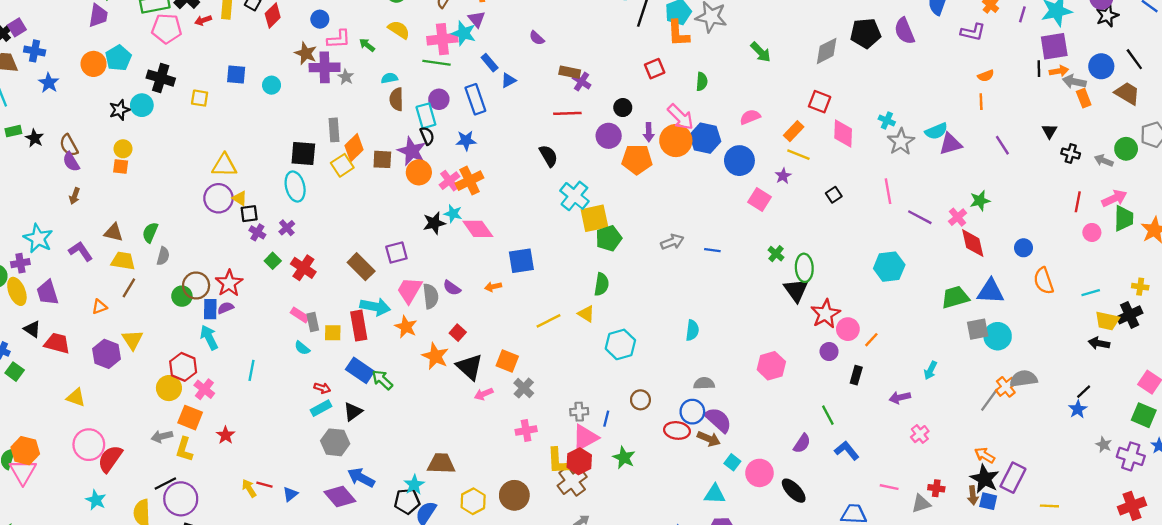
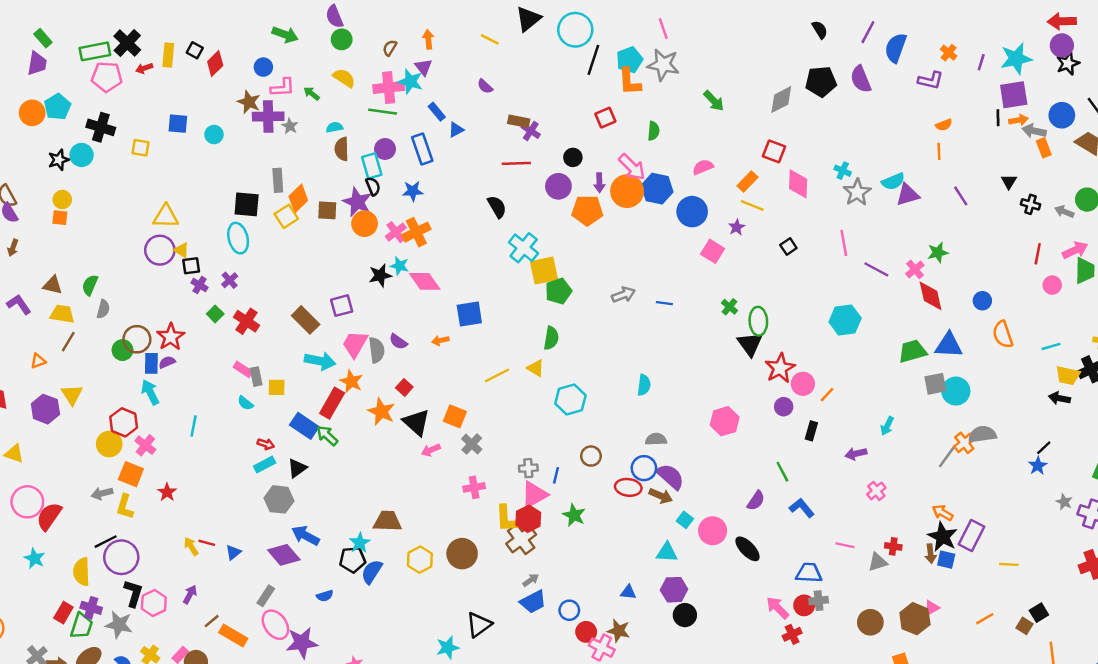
red rectangle: (359, 326) -> (332, 403), moved, turned 40

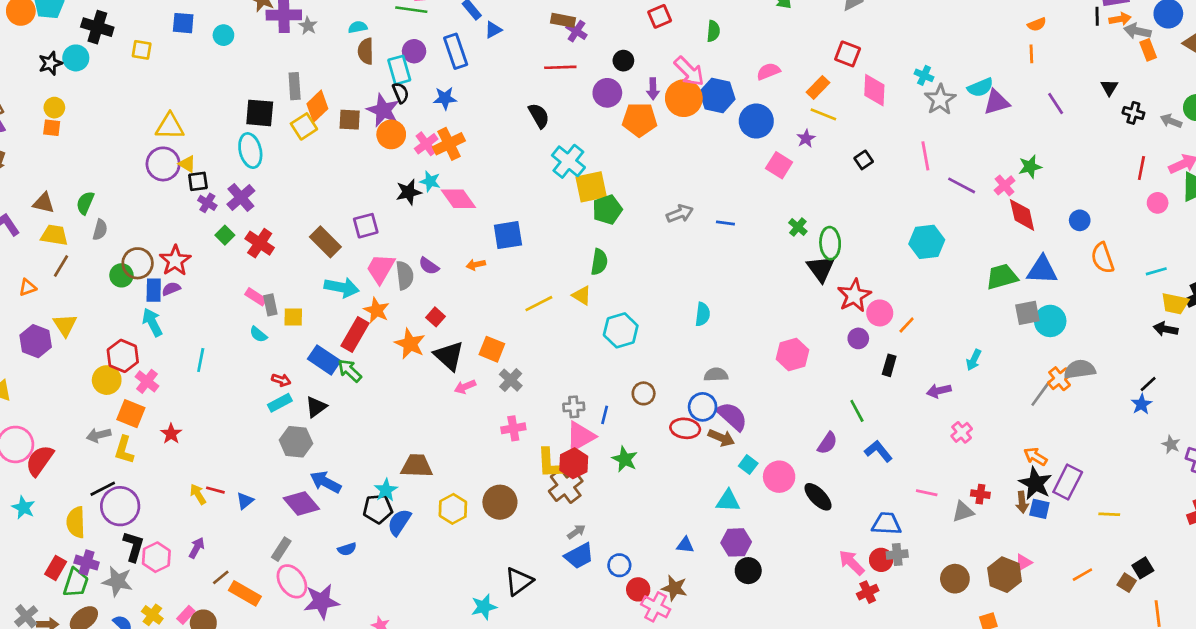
purple cross: (230, 280) -> (241, 198), size x1.5

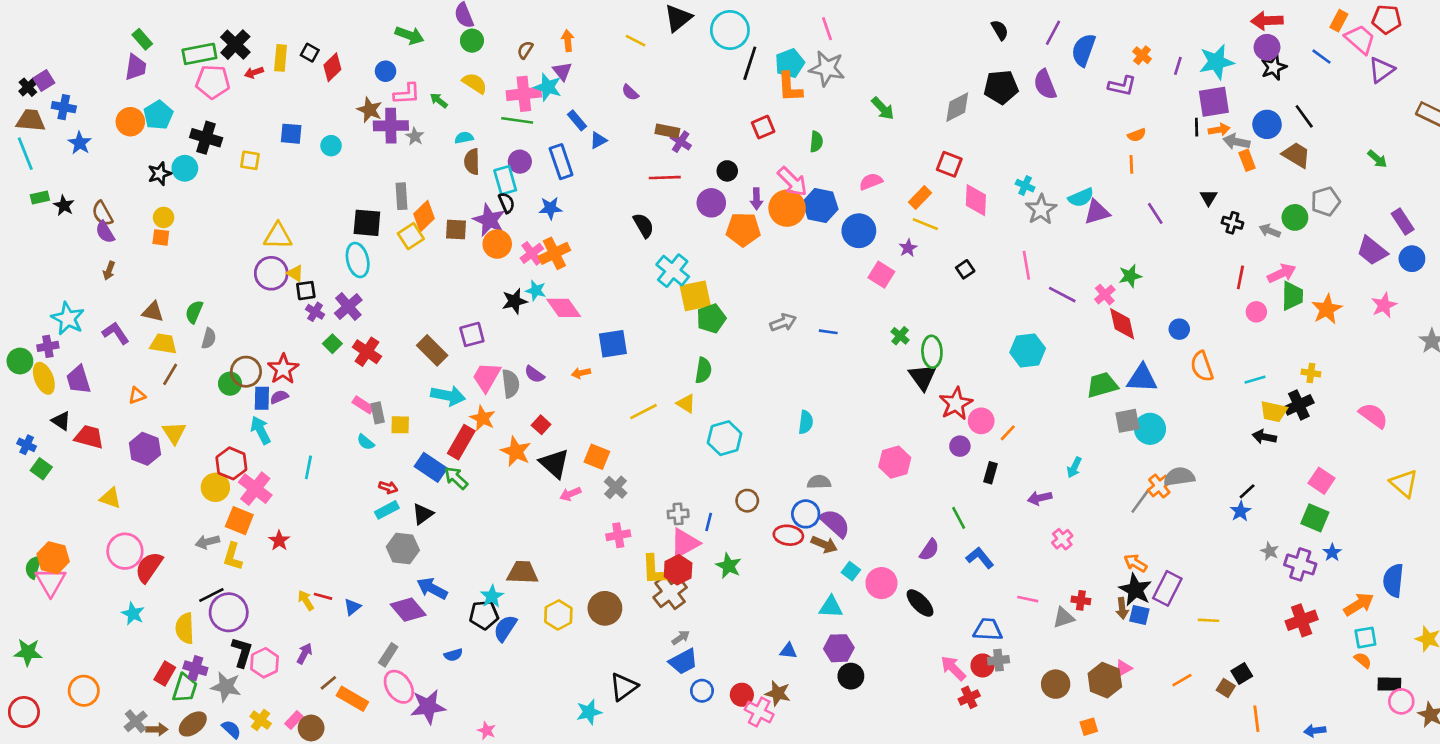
pink cross: (147, 381) -> (255, 489), size x1.4
blue circle: (619, 565) -> (702, 691), moved

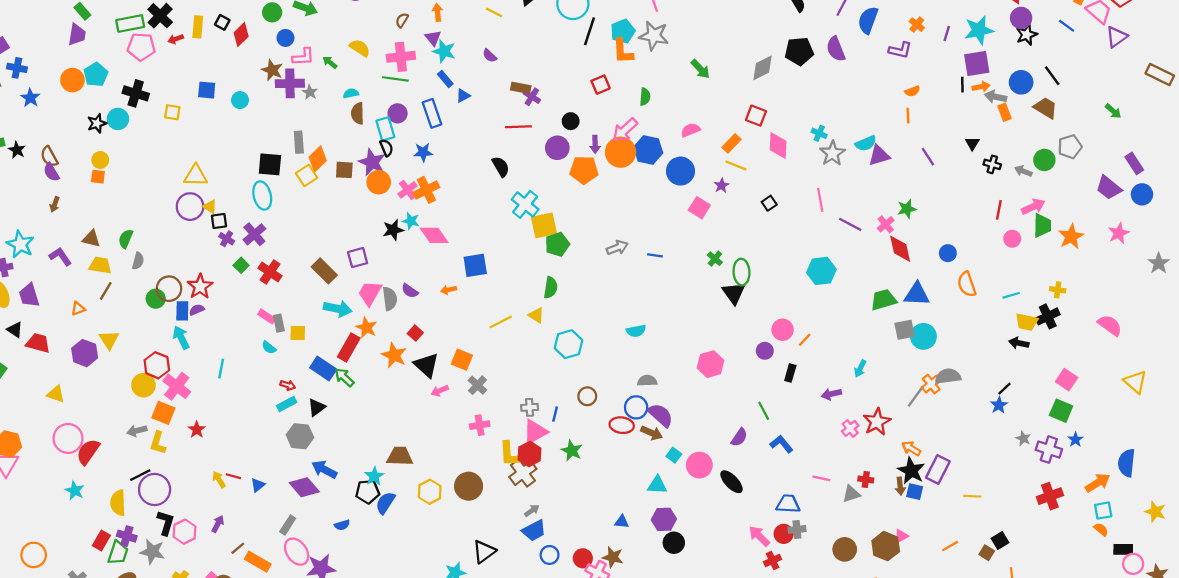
green circle: (472, 41) -> (272, 12), moved
cyan star: (548, 87) -> (444, 51), moved
pink arrow: (792, 182) -> (625, 130), turned 92
red star: (956, 404) -> (877, 422), moved
cyan semicircle: (806, 422) -> (636, 331), turned 72

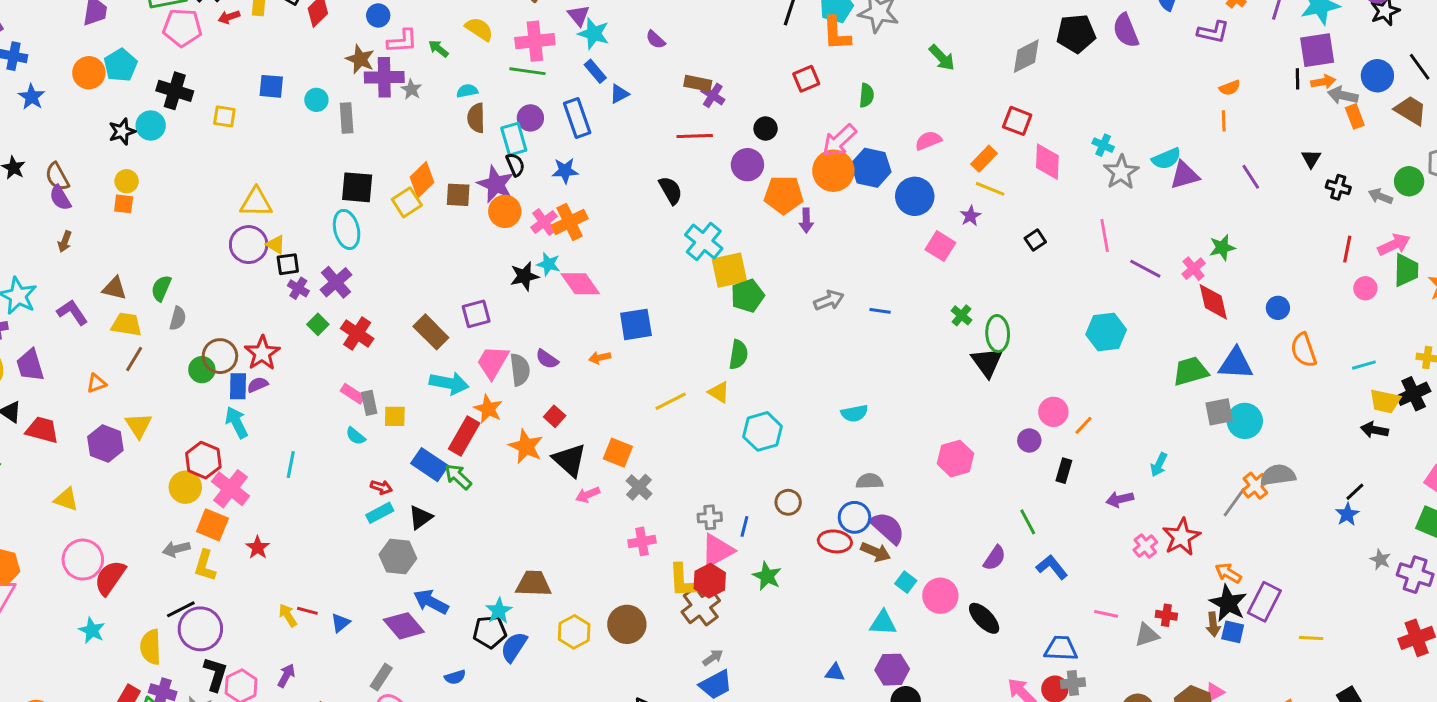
gray rectangle: (299, 142) -> (347, 118), moved
purple arrow: (595, 144) -> (806, 220), moved

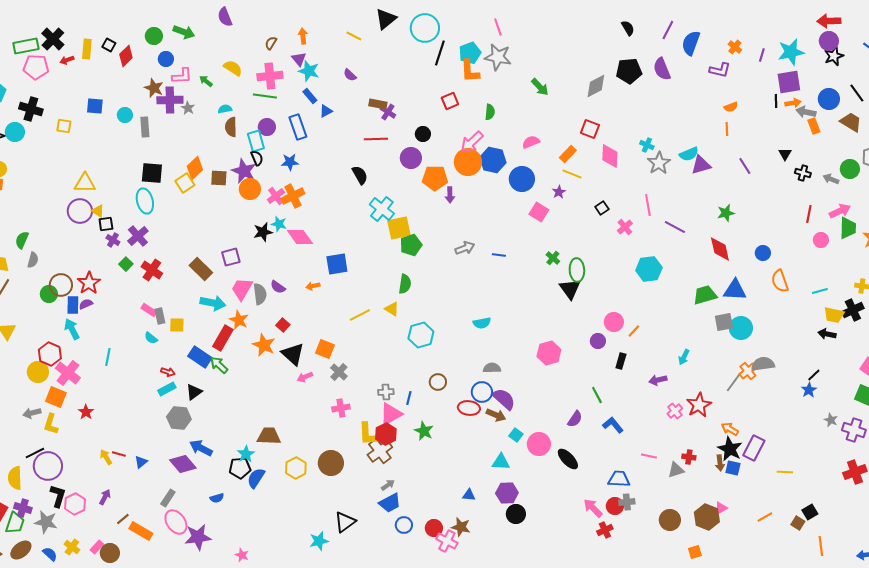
pink cross: (1194, 269) -> (625, 227), moved

